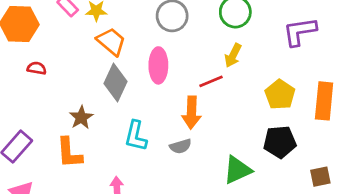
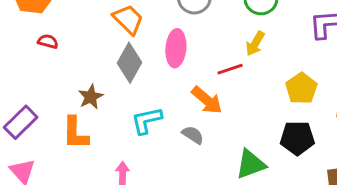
orange arrow: (191, 113) -> (207, 100), turned -56
cyan L-shape: (136, 136) -> (147, 120), turned 60
gray semicircle: (181, 146) -> (193, 135), turned -135

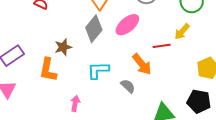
pink ellipse: (176, 48) -> (127, 25), turned 35

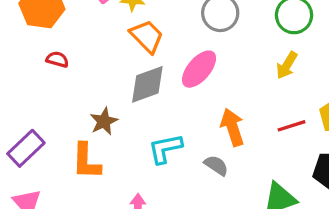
gray diamond: (94, 29) -> (147, 84), turned 40
red line: (162, 46) -> (292, 126), moved
orange arrow: (142, 64) -> (232, 127), turned -150

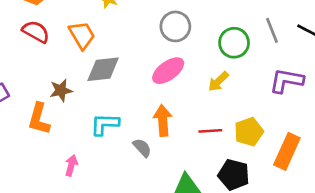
orange trapezoid: (147, 36) -> (82, 35), moved
red semicircle: (57, 59) -> (36, 32), size x1.5
pink ellipse: (199, 69) -> (168, 71), moved

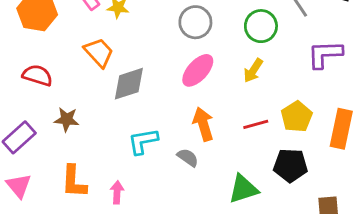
red semicircle: (36, 32) -> (37, 75), moved
brown star: (61, 90) -> (67, 119), moved, turned 30
orange L-shape: (39, 119) -> (74, 182), moved

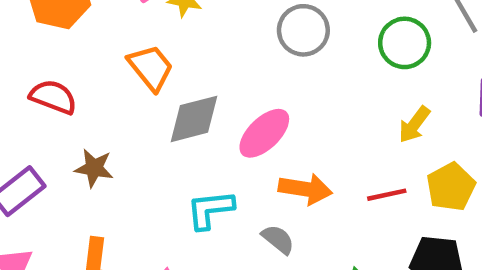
pink ellipse: (198, 70) -> (264, 133), moved
yellow arrow: (253, 71) -> (414, 125), moved
orange arrow: (203, 124) -> (305, 189), turned 112

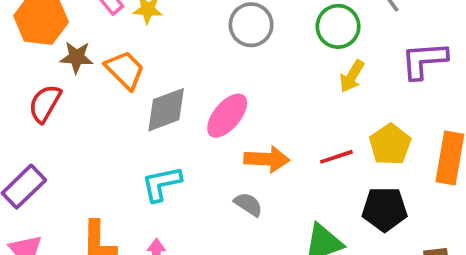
red semicircle: (53, 97) -> (45, 104), turned -75
yellow arrow: (414, 125) -> (352, 76), moved
brown star: (94, 168) -> (77, 57), moved
cyan L-shape: (210, 210) -> (161, 184), moved

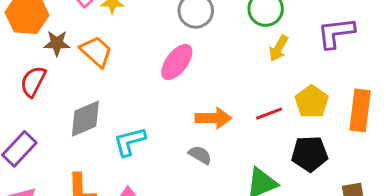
gray diamond: (166, 110) -> (85, 119), moved
pink ellipse: (227, 116) -> (177, 62), moved

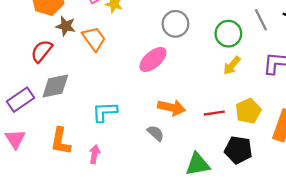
gray diamond: (85, 119) -> (55, 86), moved

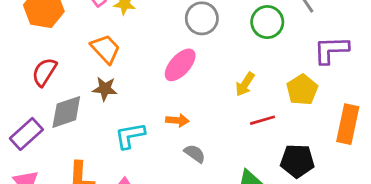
brown star: (66, 26) -> (105, 89), moved
yellow arrow: (232, 65) -> (245, 84), moved
orange arrow: (172, 108) -> (177, 120), moved, size x0.7
yellow pentagon: (248, 111) -> (302, 90), moved

